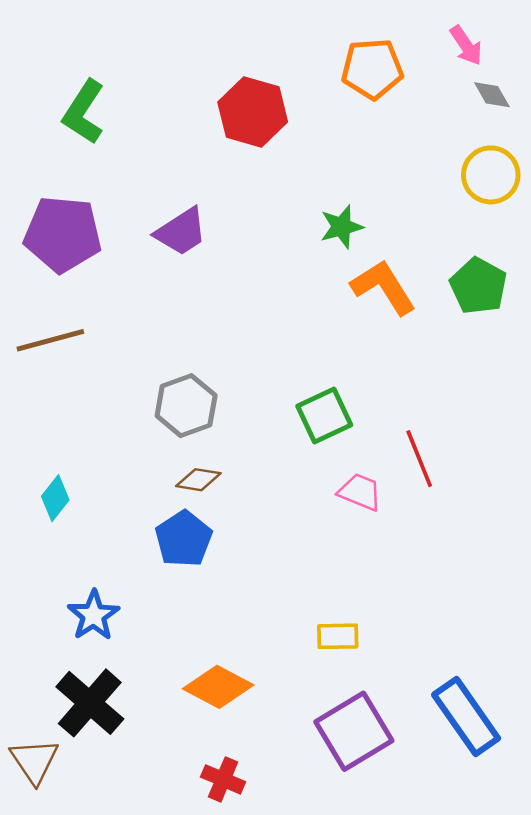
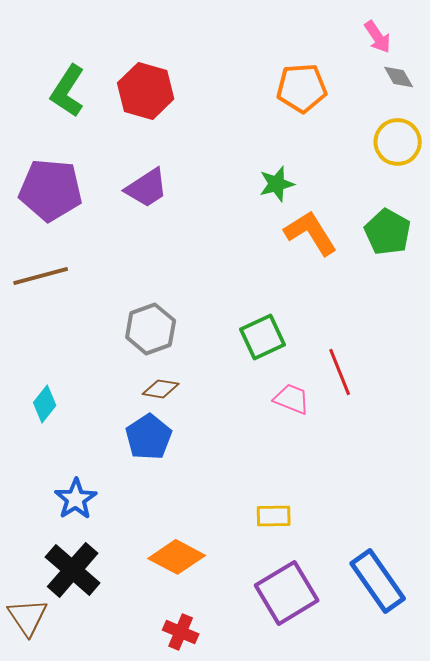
orange pentagon: (372, 69) -> (302, 88), moved
red hexagon: (253, 112) -> (146, 91), moved

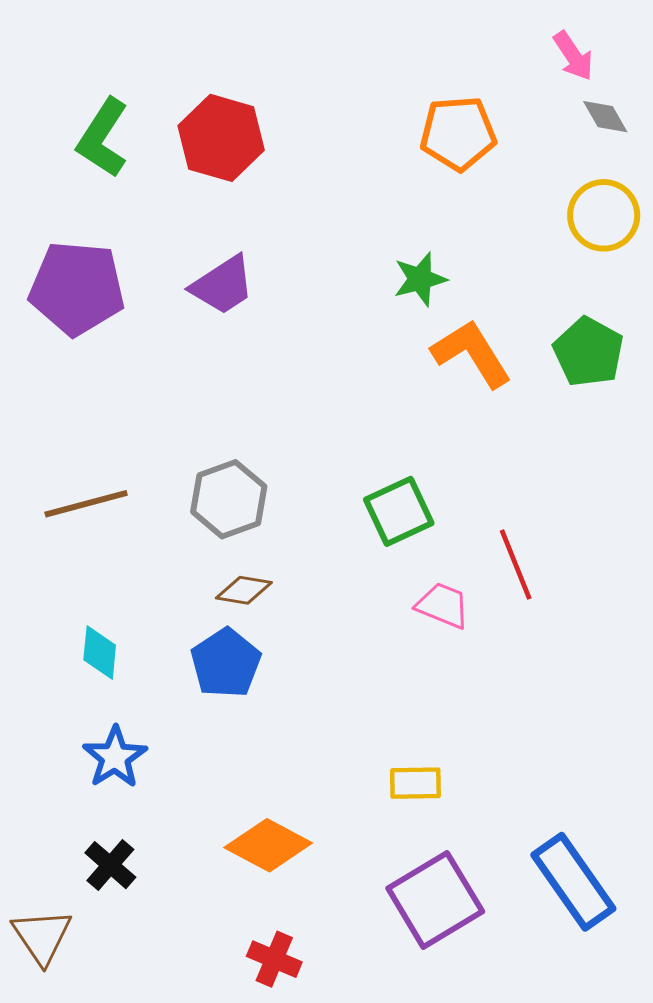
brown line: (41, 276) -> (86, 504), moved
cyan diamond: (45, 404) -> (100, 653), moved, turned -33
black cross: (73, 570) -> (110, 865), size x0.6

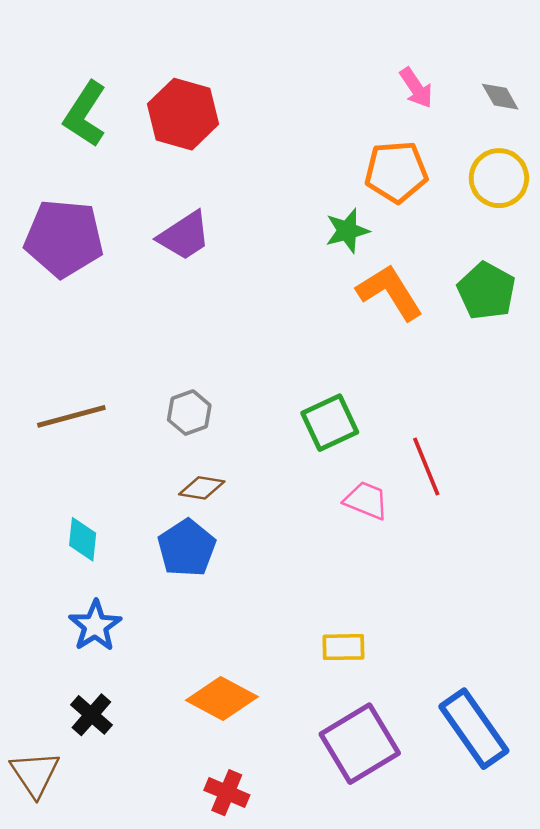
pink arrow: (573, 56) -> (416, 88), moved
orange pentagon: (458, 133) -> (396, 172), moved
gray hexagon: (229, 499) -> (189, 413), size x0.7

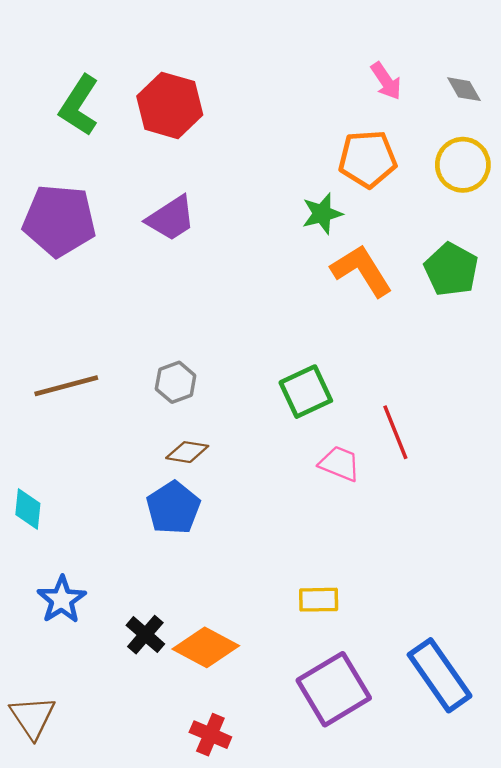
cyan diamond: (83, 539) -> (28, 509), moved
blue star: (95, 626) -> (62, 600), moved
black cross: (91, 715) -> (145, 635), moved

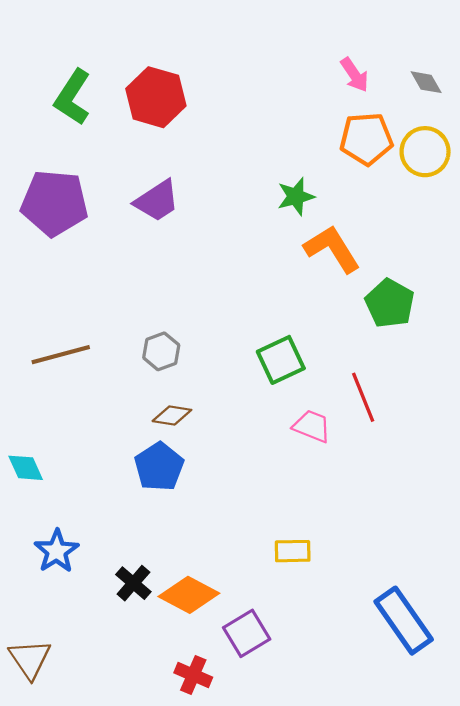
orange pentagon: (367, 159) -> (366, 139), moved
green pentagon: (451, 269) -> (390, 303), moved
cyan diamond: (28, 509) -> (26, 468), turned -30
purple square: (334, 689) -> (247, 633), moved, size x0.7

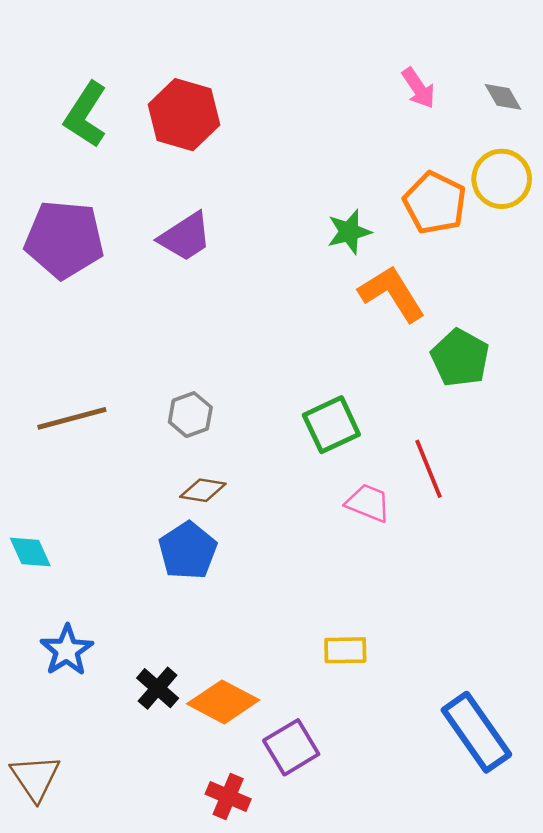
orange pentagon: (366, 139) -> (435, 203), moved, turned 30

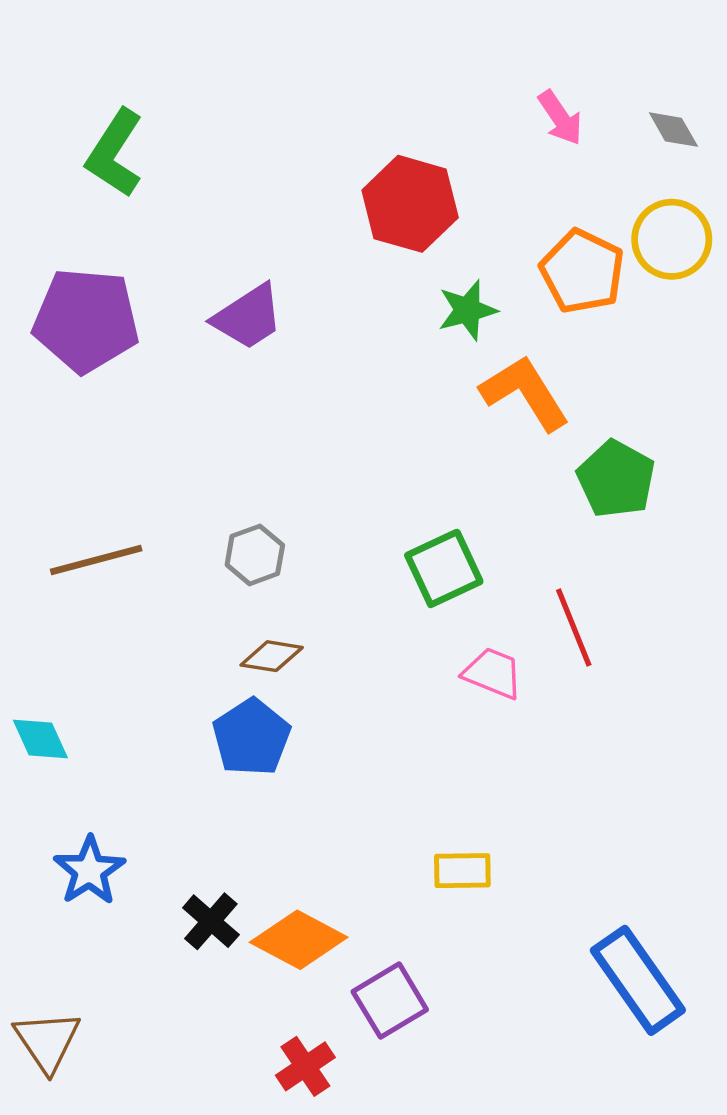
red hexagon: (184, 115) -> (410, 204), moved
red cross: (228, 797) -> (305, 1066), turned 33

